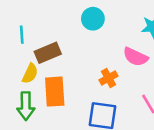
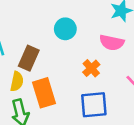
cyan circle: (93, 19) -> (65, 29), moved
brown rectangle: (48, 53) -> (29, 58), turned -30

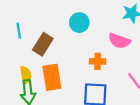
orange cross: (91, 68) -> (98, 61), turned 35
yellow semicircle: (17, 81) -> (26, 75), moved, turned -30

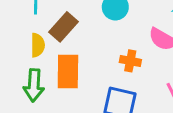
yellow semicircle: (26, 75) -> (38, 45), moved

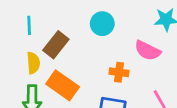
orange rectangle: (68, 72) -> (63, 85), turned -52

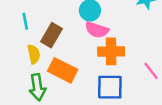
pink semicircle: (148, 51) -> (97, 30), moved
orange cross: (119, 72) -> (111, 51), size x1.5

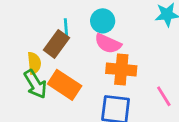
cyan line: (25, 21) -> (66, 28), moved
green arrow: (37, 87) -> (35, 84), moved, turned -30

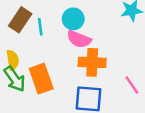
brown rectangle: (56, 44) -> (20, 20), moved
orange rectangle: (65, 85) -> (41, 79), turned 40

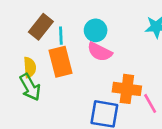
orange cross: (92, 62) -> (127, 89), moved
orange rectangle: (41, 79) -> (61, 62), moved

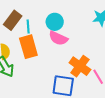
orange cross: (127, 89) -> (80, 66), turned 30

